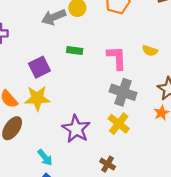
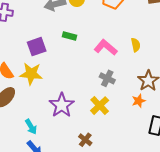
yellow semicircle: (150, 51) -> (136, 45), turned -128
pink L-shape: (117, 58) -> (106, 47), turned -55
gray cross: (123, 92) -> (107, 78), size x0.7

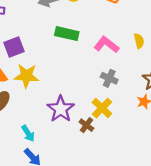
green rectangle: (69, 36) -> (67, 34), size x1.5
purple square: (37, 47) -> (14, 47), moved
brown cross: (85, 140) -> (86, 125), moved

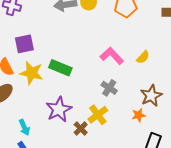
green rectangle: (67, 34) -> (60, 68), moved
yellow semicircle: (139, 41) -> (143, 57), turned 48

